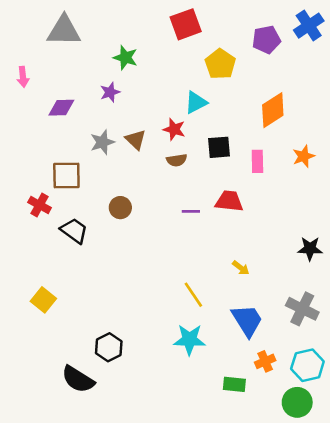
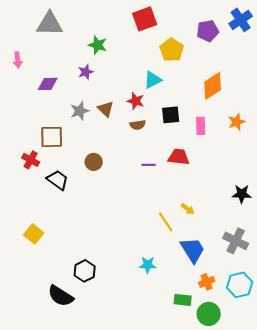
yellow line: (193, 295) -> (166, 222), moved
cyan star: (190, 340) -> (148, 265), size x0.7
green circle: (297, 402) -> (209, 314), moved

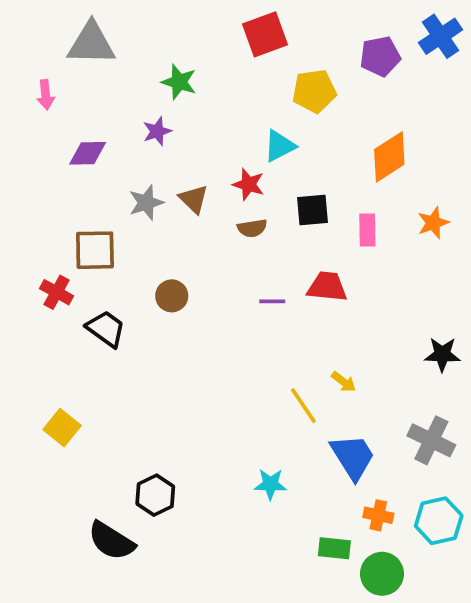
yellow pentagon: (172, 50) -> (314, 91), turned 30
pink arrow: (18, 60) -> (46, 95), moved
orange cross: (207, 282) -> (378, 515), turned 35

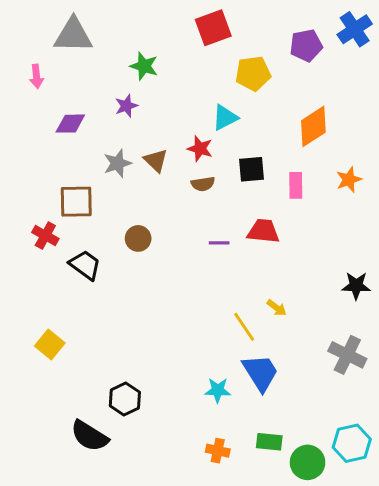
blue trapezoid: (353, 457) -> (260, 373), moved
orange cross: (378, 515) -> (218, 451), moved
cyan hexagon: (439, 521) -> (352, 443), moved

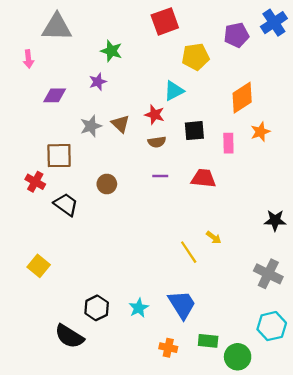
orange star: (349, 180) -> (260, 132), moved
purple line: (219, 243) -> (160, 176), moved
blue trapezoid: (260, 373) -> (182, 304), moved
cyan star: (218, 390) -> (139, 308), moved, turned -30
cyan hexagon: (352, 443) -> (272, 326), moved

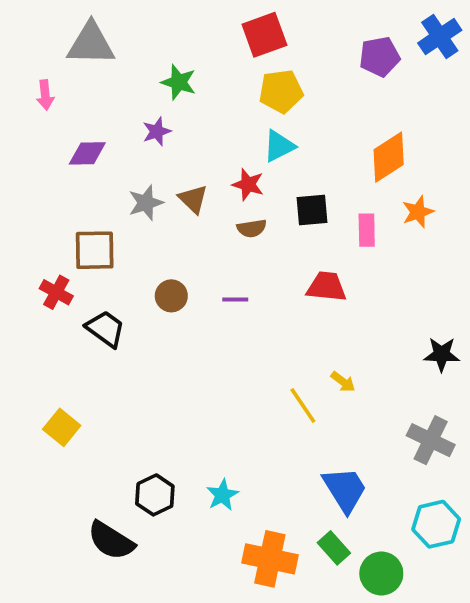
yellow pentagon: (196, 57) -> (281, 91), moved
purple line: (160, 176) -> (235, 300), moved
blue trapezoid: (182, 304) -> (345, 489), moved
green rectangle: (208, 341) -> (334, 548), turned 42
orange cross: (168, 348) -> (270, 559), size x1.8

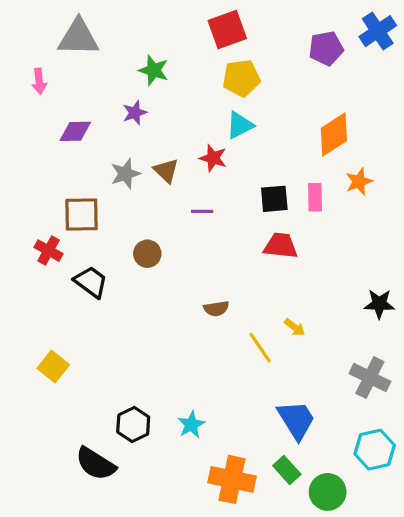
black square: (312, 210) -> (274, 199), moved
brown semicircle: (252, 228) -> (216, 309), moved
purple line: (235, 300) -> (202, 211), moved

